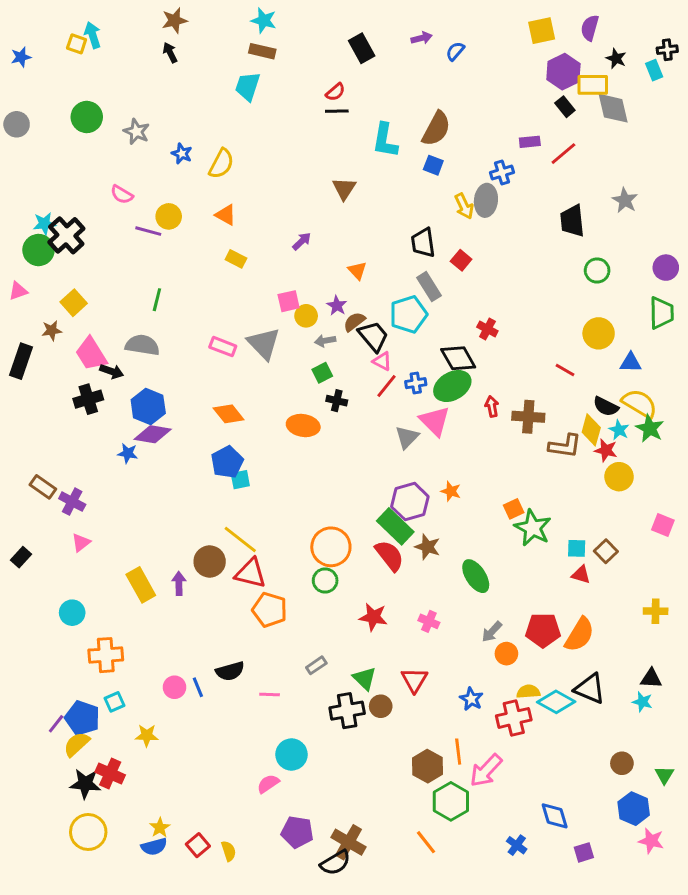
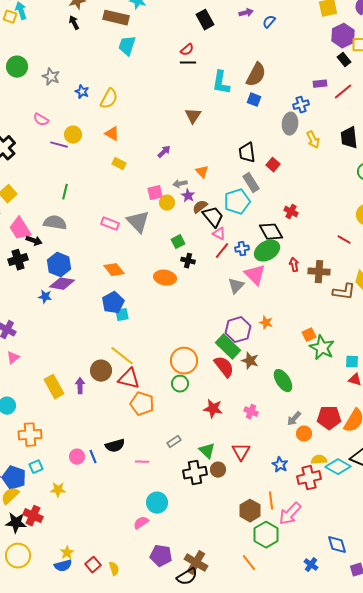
brown rectangle: (262, 51) -> (116, 18), moved, size x1.4
yellow arrow: (464, 206) -> (313, 140), moved
gray arrow: (325, 341) -> (180, 184), moved

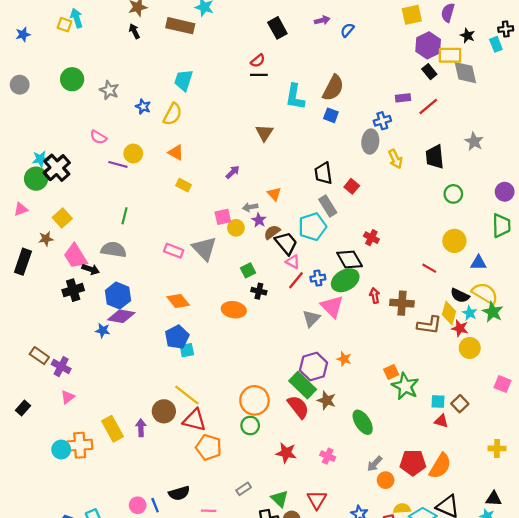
cyan trapezoid: (127, 46) -> (184, 80), moved
orange cross: (30, 435) -> (80, 445), moved

